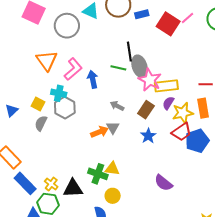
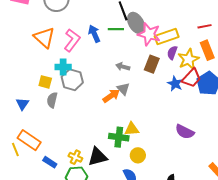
blue arrow: (93, 79) -> (94, 34), moved
blue triangle: (12, 110) -> (22, 104), moved
blue star: (148, 136) -> (175, 84), moved
blue rectangle: (25, 183) -> (50, 162), size x0.6

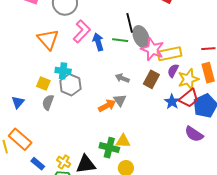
pink L-shape: (72, 40) -> (82, 31), moved
purple semicircle: (185, 132) -> (194, 134), moved

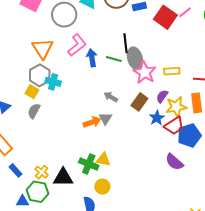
yellow rectangle: (170, 54) -> (172, 71), moved, size x0.7
gray hexagon: (70, 85) -> (40, 75), moved
blue star: (172, 102) -> (157, 118), moved

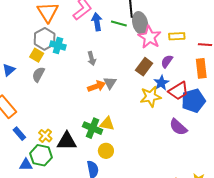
gray arrow: (111, 97) -> (92, 59), moved, turned -136
yellow star: (176, 107) -> (151, 97), moved

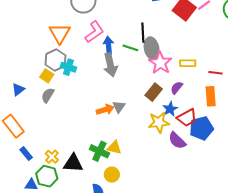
gray arrow: (92, 59) -> (110, 65), moved, size x1.6
purple semicircle: (178, 127) -> (177, 141), moved

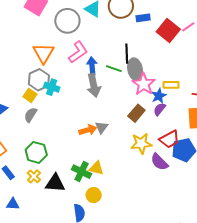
blue star: (170, 109) -> (159, 96), moved
green hexagon: (47, 176) -> (36, 152), moved

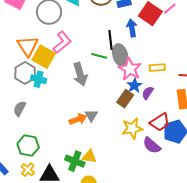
blue arrow: (92, 66) -> (132, 28), moved
yellow square: (30, 95) -> (44, 57), moved, size x1.6
blue star: (159, 96) -> (134, 85), moved

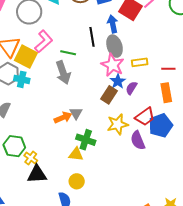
gray ellipse: (120, 55) -> (115, 46), moved
green line: (99, 56) -> (68, 53), moved
purple semicircle: (152, 145) -> (138, 140), turned 30
green cross: (75, 161) -> (86, 140), moved
yellow cross: (28, 170) -> (31, 158), moved

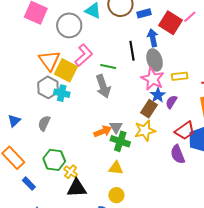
yellow star: (118, 124) -> (145, 131), moved
green cross: (86, 140) -> (120, 141), moved

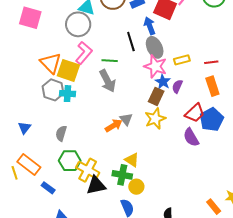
gray circle: (69, 25) -> (78, 24), moved
gray semicircle: (44, 123) -> (61, 133), moved
green cross: (120, 141) -> (122, 175), moved
yellow triangle: (116, 168) -> (132, 160), turned 35
yellow cross: (71, 172) -> (88, 170), size x1.6

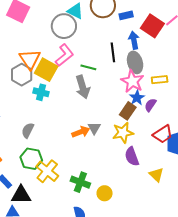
gray hexagon: (53, 90) -> (22, 75), moved
purple semicircle: (191, 137) -> (132, 156), moved
yellow triangle: (132, 160) -> (156, 175), moved
black triangle: (96, 185) -> (21, 195), moved
yellow circle: (136, 187) -> (105, 193), moved

